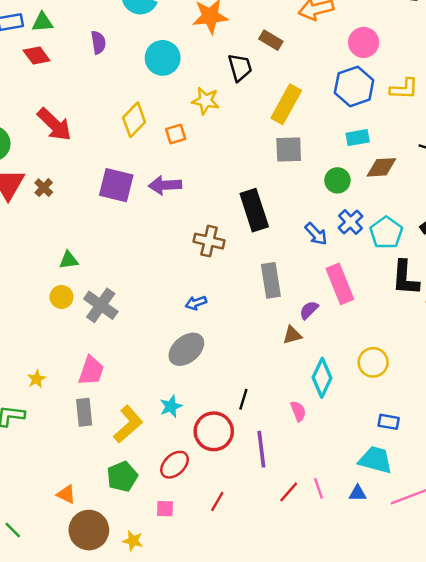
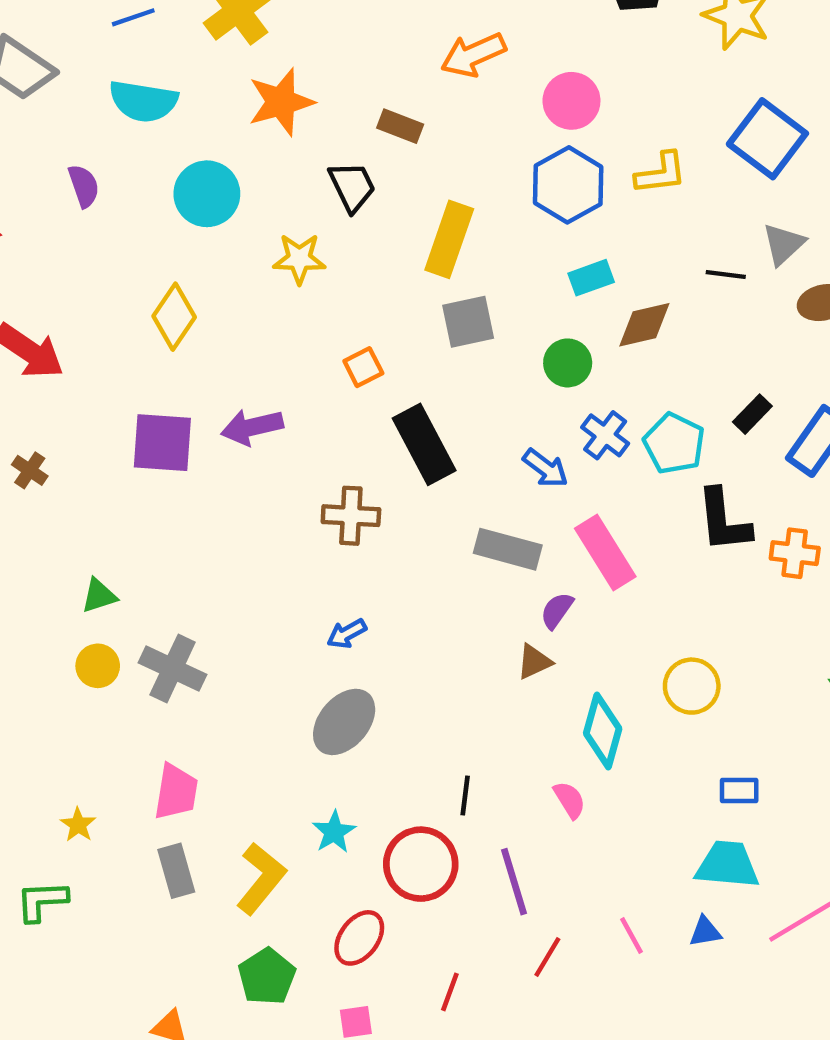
orange square: (176, 134) -> (363, 367), moved
gray rectangle: (271, 280) -> (508, 549), moved, turned -56
red line: (289, 492) -> (547, 957), moved

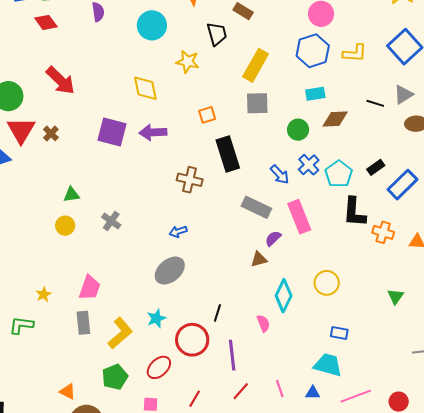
yellow diamond: (174, 317) -> (145, 88), moved, turned -56
gray cross: (173, 669) -> (111, 221), moved, size x0.7

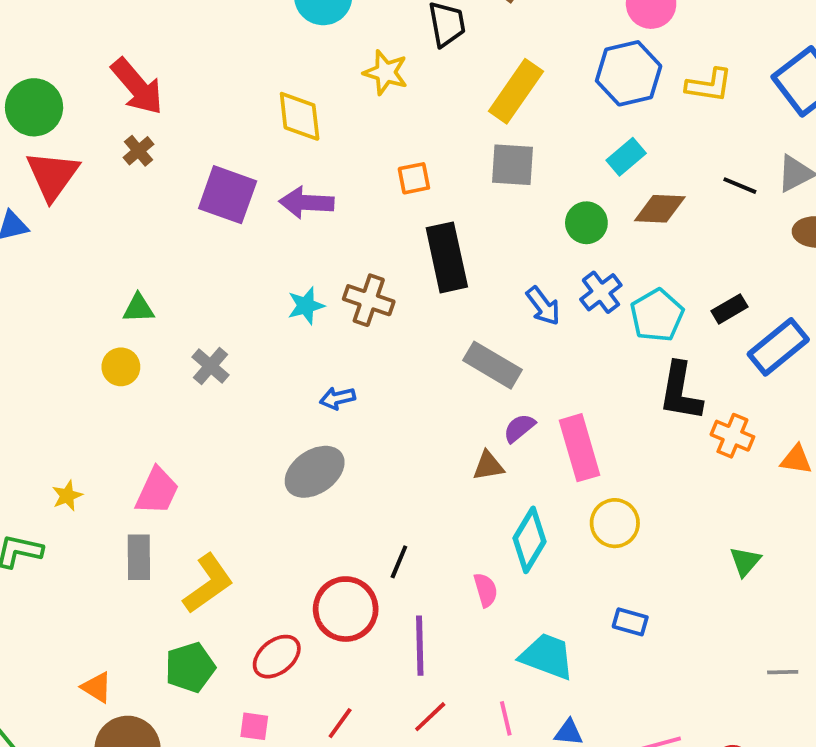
cyan rectangle: (315, 94) -> (626, 157), turned -36
brown cross: (51, 133) -> (139, 151), moved
pink rectangle: (299, 217) -> (580, 448), moved
cyan star: (156, 318) -> (306, 306), moved
cyan trapezoid: (328, 365) -> (547, 656), moved

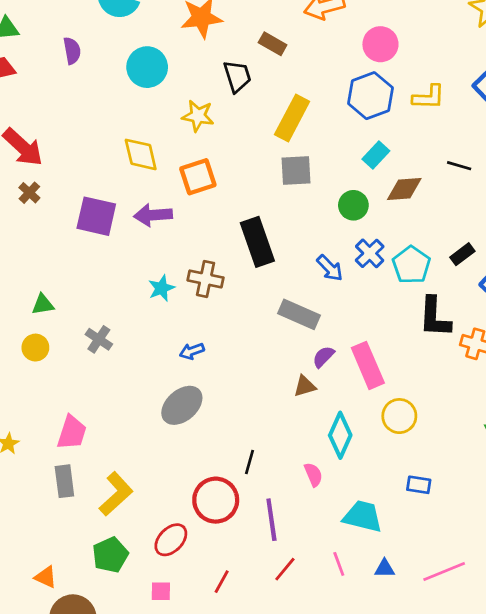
orange square: (414, 178) -> (198, 177), moved, size x1.5

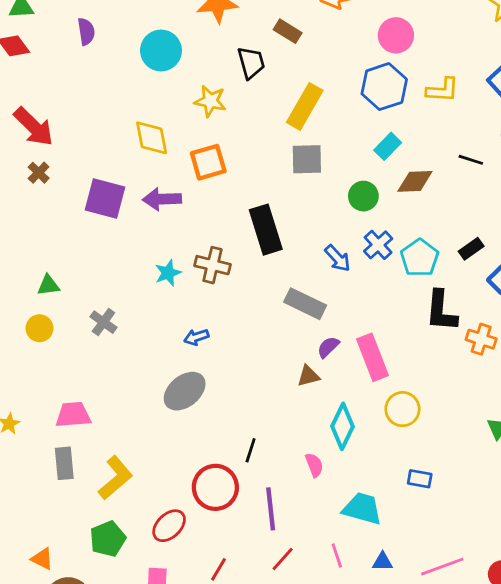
pink trapezoid: (72, 433) -> (73, 415), turned -114

